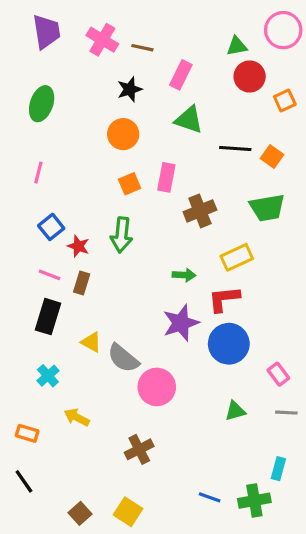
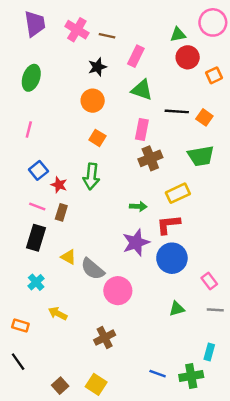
pink rectangle: (166, 177) -> (142, 129), moved
orange square: (130, 184) -> (97, 138), turned -35

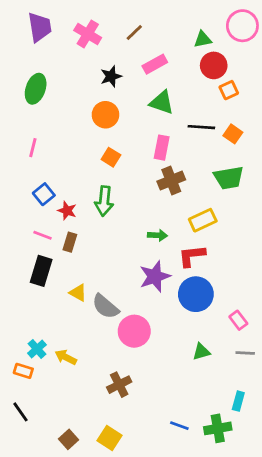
brown line: (107, 36) -> (134, 33), moved, turned -56
pink rectangle: (136, 56) -> (155, 64), turned 35
orange square: (214, 75) -> (229, 90), moved
cyan cross: (36, 282) -> (37, 349), moved

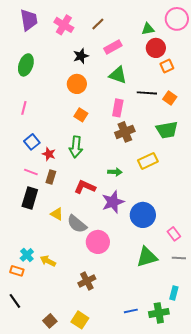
red L-shape: (192, 256) -> (85, 187), moved, turned 30
green triangle: (201, 352) -> (147, 257), size x1.6
blue line: (179, 426) -> (131, 311), turned -32

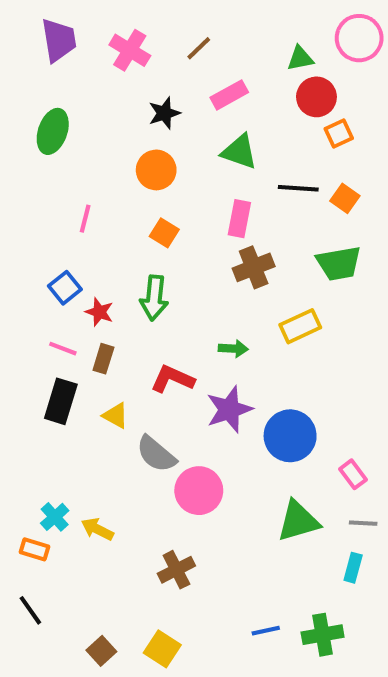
pink line: (24, 108) -> (85, 219), moved
yellow triangle: (57, 214) -> (116, 416), moved
cyan rectangle: (174, 293) -> (353, 568), moved

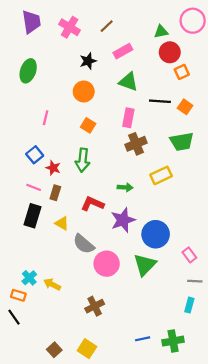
green triangle: (298, 521) -> (145, 265), moved, turned -30
black line: (30, 610) -> (14, 317), moved

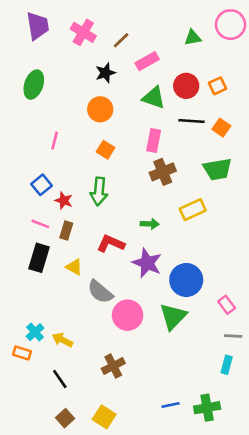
brown line: (107, 26) -> (121, 40), moved
red circle: (170, 52) -> (186, 86), moved
purple star: (123, 220) -> (147, 263), turned -30
black line: (14, 317) -> (60, 379), moved

